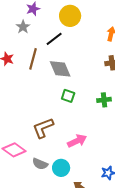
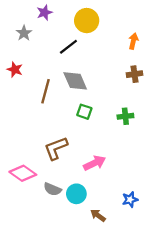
gray star: (23, 27) -> (24, 33), moved
brown line: (33, 59) -> (46, 91), moved

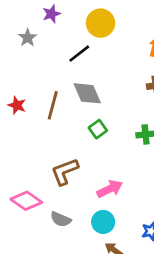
red star: (15, 70) -> (17, 105), moved
green square: (84, 112) -> (98, 129), turned 35
cyan circle: (76, 194) -> (103, 222), moved

